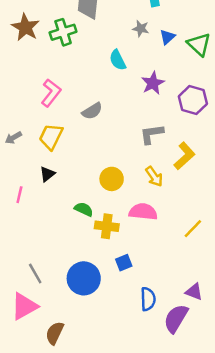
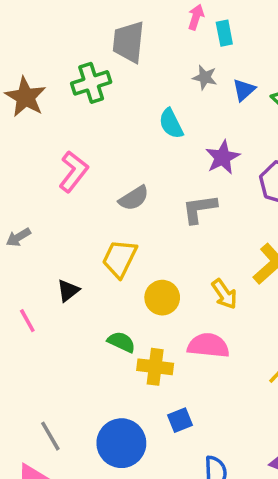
brown star: (25, 27) -> (26, 97), moved
gray L-shape: (152, 134) -> (199, 209), moved
yellow trapezoid: (51, 136) -> (120, 259), moved
pink line: (19, 195) -> (27, 321), turned -42

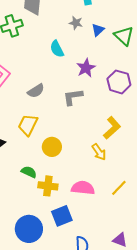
yellow arrow: (224, 294) -> (99, 152), moved
pink semicircle: (208, 346) -> (83, 188), moved
blue square: (180, 420) -> (62, 216), size x1.5

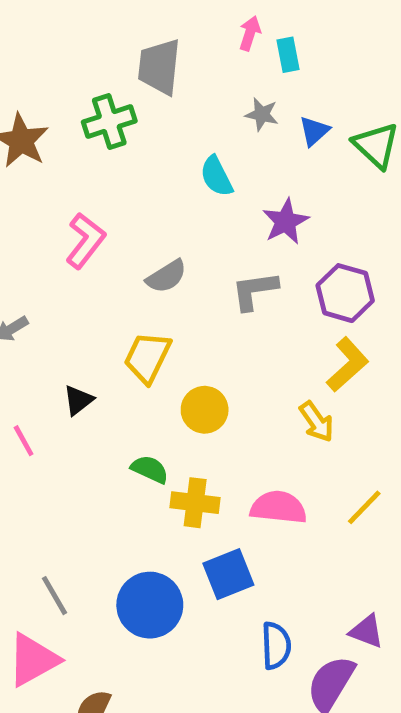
purple hexagon: (119, 82) -> (345, 293), moved

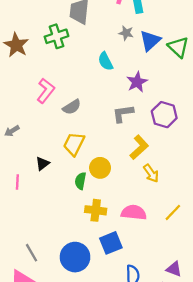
blue triangle: (314, 131) -> (150, 41), size x1.5
gray semicircle: (166, 276) -> (72, 107), moved
yellow L-shape: (348, 364) -> (139, 147), moved
pink line: (24, 441) -> (17, 182), turned 32
green semicircle: (150, 469) -> (80, 181), moved, turned -105

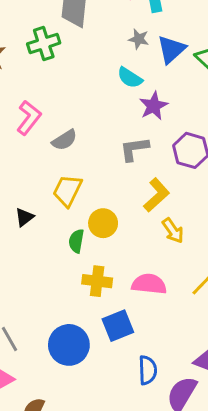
cyan semicircle: (105, 61) -> (130, 78), moved, turned -30

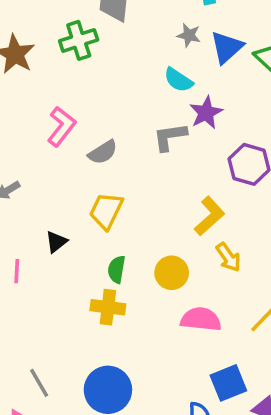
gray L-shape: (134, 149) -> (170, 137), moved
yellow circle: (103, 223) -> (172, 273), moved
yellow cross: (97, 281) -> (108, 307), moved
blue square: (118, 326) -> (228, 383), moved

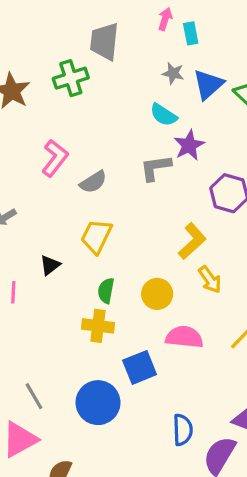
blue square: (228, 383) -> (140, 367), moved

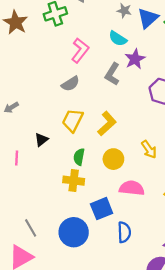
pink L-shape: (55, 158) -> (80, 50), moved
gray L-shape: (156, 168) -> (112, 74), turned -50
yellow L-shape: (192, 241) -> (107, 124), moved
blue semicircle: (183, 430) -> (124, 232), moved

